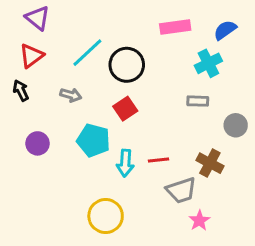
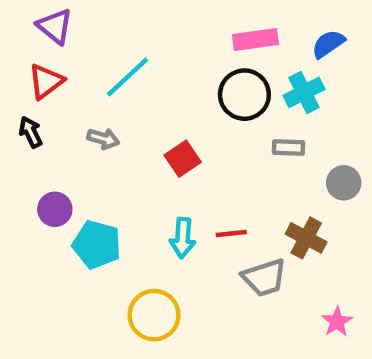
black circle: (127, 65) -> (244, 95), moved
cyan pentagon: (93, 140) -> (97, 245), moved
pink star: (199, 221) -> (337, 322), moved

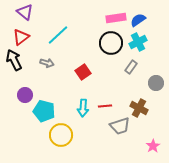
blue semicircle: (328, 44) -> (138, 20), moved
black arrow: (31, 132) -> (14, 60), size x1.5
gray rectangle: (289, 148) -> (131, 67), turned -56
yellow circle: (154, 315) -> (61, 135), moved

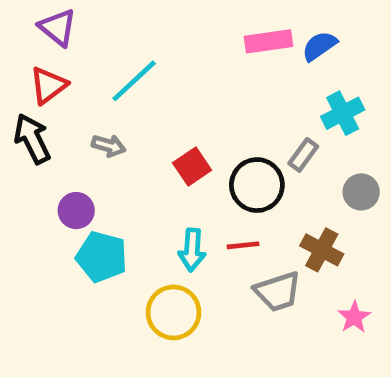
cyan cross: (138, 42) -> (343, 113), moved
black circle: (111, 43) -> (257, 185), moved
purple circle: (25, 95) -> (76, 211), moved
yellow circle: (61, 135) -> (173, 312), moved
pink star: (153, 146) -> (354, 317), moved

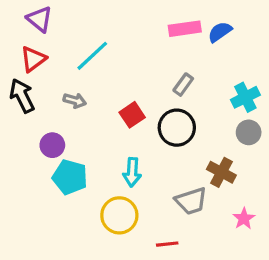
cyan cross: (343, 113) -> (245, 97), moved
gray rectangle: (303, 155) -> (183, 85), moved
red line: (243, 245) -> (167, 244), moved

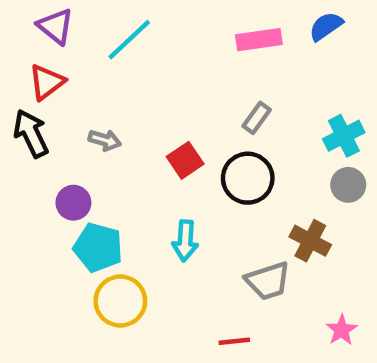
blue semicircle: (220, 32) -> (326, 26), moved
cyan line: (92, 56) -> (129, 40), moved
yellow circle: (119, 215) -> (120, 301), moved
pink star: (244, 219) -> (342, 330), moved

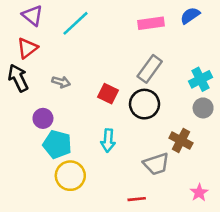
gray rectangle: (257, 118) -> (150, 69), size x1.5
red square: (185, 160) -> (108, 94), turned -30

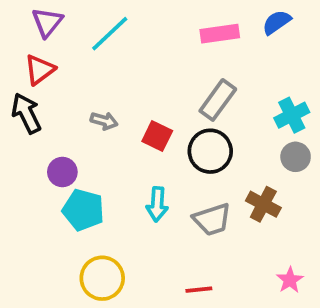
purple triangle: (33, 16) -> (47, 22), turned 30
gray arrow: (61, 82) -> (104, 121), moved
gray trapezoid: (156, 164) -> (212, 219), moved
yellow circle: (70, 176) -> (102, 278), moved

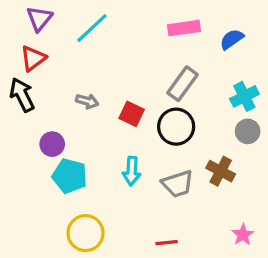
blue semicircle: (277, 22) -> (232, 39), moved

